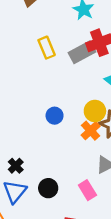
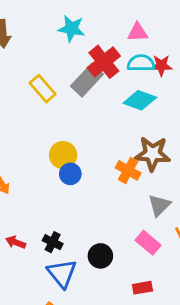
yellow circle: (95, 111) -> (63, 155), moved
blue circle: (55, 116) -> (70, 174), moved

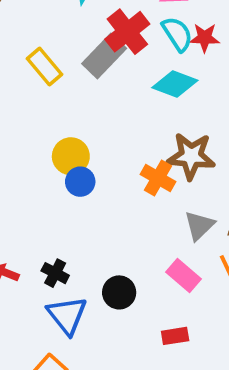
cyan semicircle: (141, 63) -> (177, 34), turned 56

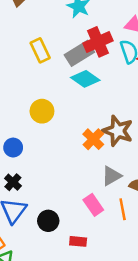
cyan diamond: (175, 84) -> (85, 79), moved
blue circle: (80, 182) -> (13, 148), moved
black circle: (119, 292) -> (48, 221), moved

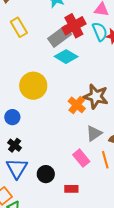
yellow rectangle: (40, 50) -> (19, 27), moved
yellow circle: (42, 111) -> (33, 86), size x1.4

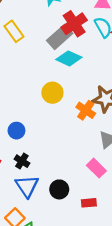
yellow circle: (33, 86) -> (52, 93), moved, size x0.7

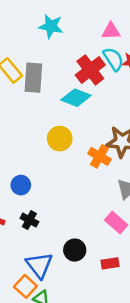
red cross: (74, 24) -> (90, 70), moved
gray rectangle: (60, 37) -> (33, 78), moved, turned -40
blue triangle: (27, 186) -> (39, 265), moved

